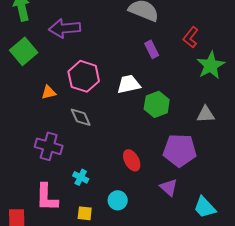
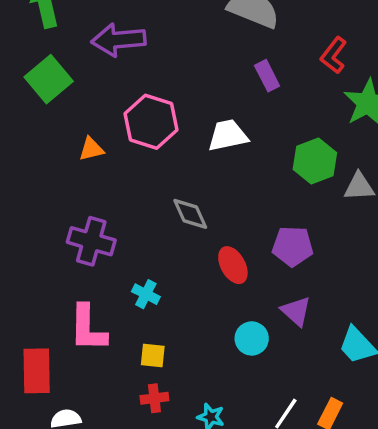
green hexagon: (157, 104) -> (315, 161), moved
gray diamond: (81, 117) -> (190, 214), moved
purple pentagon: (180, 150) -> (293, 246), moved, size x0.7
cyan circle: (118, 200) -> (252, 338), moved

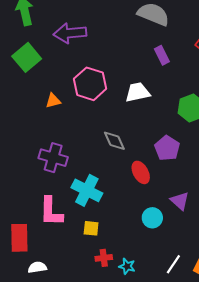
purple pentagon: (293, 246) -> (167, 148), moved, turned 30
cyan cross: (146, 294) -> (87, 190), size x1.8
red cross: (154, 398) -> (104, 258), moved

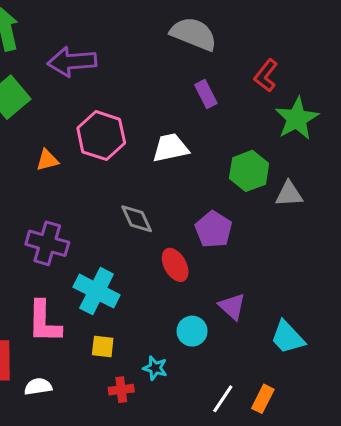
cyan star: (127, 266) -> (155, 368), moved
white semicircle: (37, 267) -> (38, 387), moved

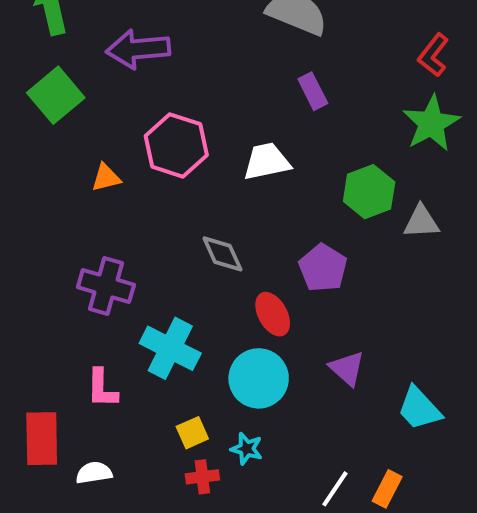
red L-shape: (266, 75) -> (433, 55), moved
pink L-shape: (44, 322) -> (102, 388), size x0.7
cyan circle: (192, 331) -> (259, 378), moved, size x1.5
yellow square: (103, 347) -> (192, 433), moved, turned -30

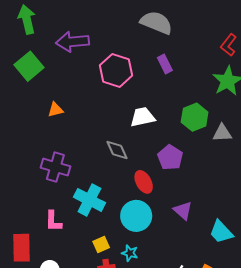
pink hexagon: (176, 145) -> (116, 70), moved
white trapezoid: (267, 162) -> (143, 117), moved

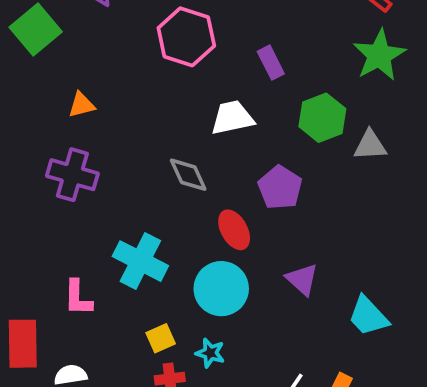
purple rectangle: (165, 64) -> (271, 63), moved
purple cross: (55, 167) -> (72, 175), moved

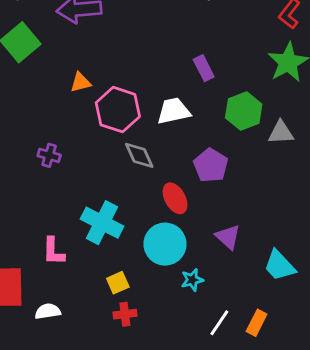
pink hexagon: (186, 37) -> (118, 110), moved
orange triangle: (82, 105) -> (81, 82), moved
purple cross: (72, 175) -> (49, 155), size x0.6
cyan star: (210, 353) -> (192, 280), moved, turned -30

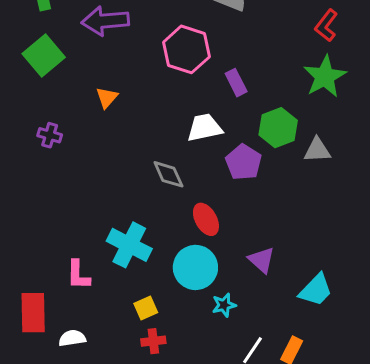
orange triangle: (81, 82) -> (107, 98), turned -35
pink hexagon: (118, 110) -> (186, 49), moved
purple cross: (49, 155) -> (50, 135), moved
purple pentagon: (211, 165) -> (244, 162), moved
cyan trapezoid: (279, 266) -> (316, 290), turned -93

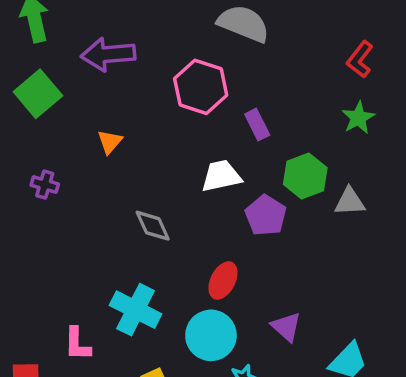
green star: (325, 77) -> (358, 118), size x0.7
gray diamond: (168, 174) -> (153, 226), moved
red ellipse: (206, 219) -> (223, 281), turned 56

